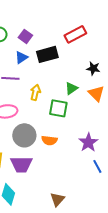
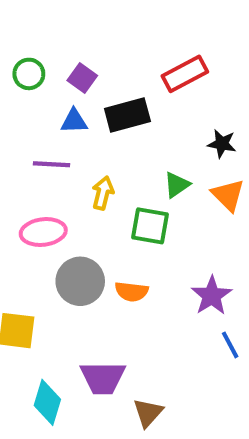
blue triangle: (21, 57) -> (74, 121), turned 32
purple trapezoid: (21, 164) -> (103, 378), moved

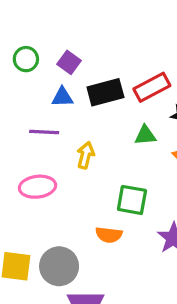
red rectangle: (185, 74) -> (152, 87), moved
green triangle: (177, 185) -> (145, 135), moved, turned 30
green square: (150, 226) -> (132, 200), moved
gray circle: (80, 281) -> (59, 266), moved

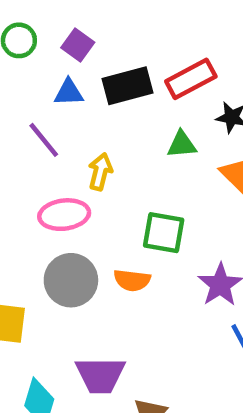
purple line: (44, 132) -> (44, 140), turned 48
pink ellipse: (38, 187) -> (64, 215), moved
gray circle: (59, 266) -> (71, 280), moved

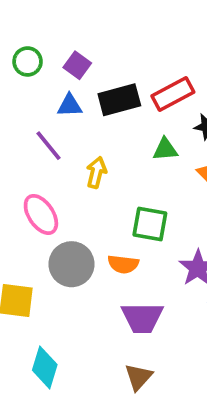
pink ellipse: (64, 215) -> (41, 214), moved, turned 63
purple trapezoid: (100, 375) -> (142, 318), moved

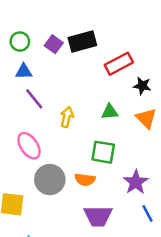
black rectangle: (119, 100) -> (82, 42), moved
blue triangle: (70, 105) -> (24, 71), moved
green triangle: (165, 149) -> (110, 112), moved

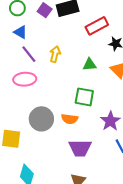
blue triangle: (24, 71) -> (21, 32), turned 32
yellow arrow: (67, 117) -> (55, 54), moved
pink ellipse: (29, 146) -> (25, 79), moved, turned -60

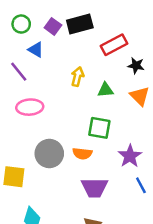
blue triangle: (21, 32) -> (36, 50), moved
purple line: (29, 54) -> (19, 72), moved
yellow arrow: (55, 54) -> (77, 77), moved

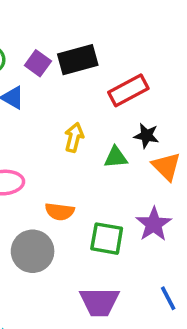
black star: (136, 66) -> (146, 136), moved
green square: (99, 128) -> (107, 239), moved
orange semicircle: (82, 154) -> (60, 211), moved
purple star: (130, 156) -> (154, 224), moved

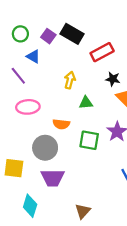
black rectangle: (78, 60) -> (72, 34), turned 45
green triangle: (116, 157) -> (86, 103), moved
purple trapezoid: (99, 302) -> (53, 178), moved

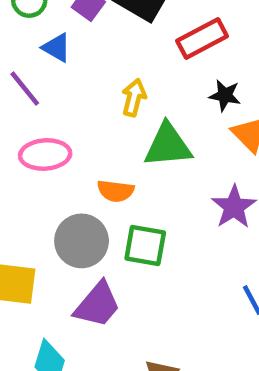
green triangle: (86, 103) -> (168, 145), size x1.6
green square: (89, 140) -> (145, 245), moved
purple trapezoid: (53, 178) -> (97, 305), turned -50

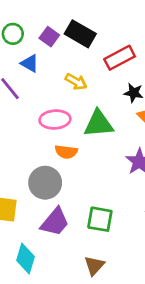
yellow arrow: (134, 98) -> (76, 82), moved, turned 105
pink ellipse: (45, 155) -> (55, 120), moved
green square: (145, 245) -> (100, 219), moved

